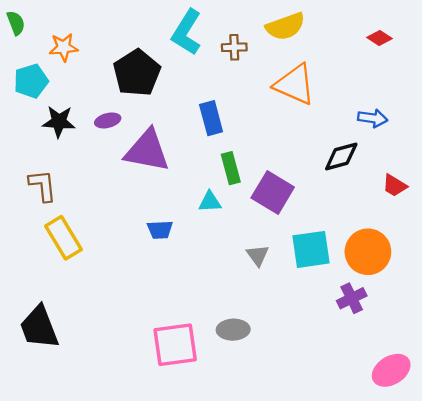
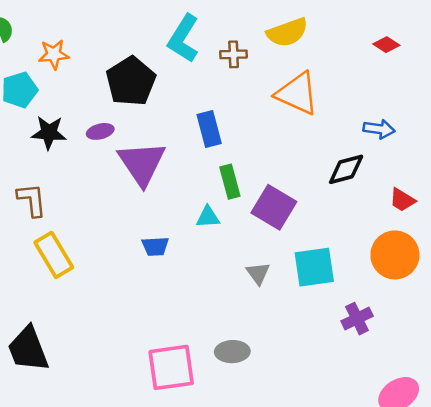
purple triangle: (147, 151) -> (142, 163), turned 45
orange circle: (368, 252) -> (395, 255), moved

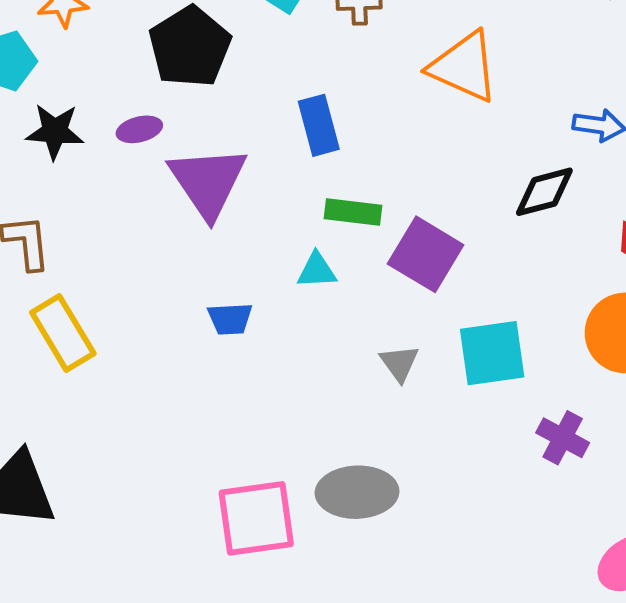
green rectangle: (230, 182) -> (353, 212), turned -68
purple cross: (357, 319) -> (563, 438), turned -36
gray ellipse: (232, 352) -> (357, 492), size x1.4

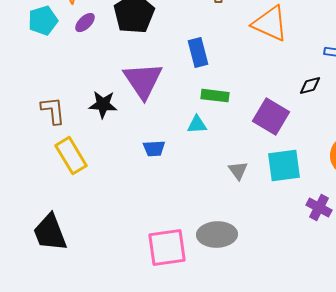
purple ellipse: (139, 129) -> (85, 23), moved, turned -30
black star: (55, 131) -> (103, 105), moved
black diamond: (544, 192) -> (310, 86), size x0.7
purple square: (426, 254) -> (271, 117), moved

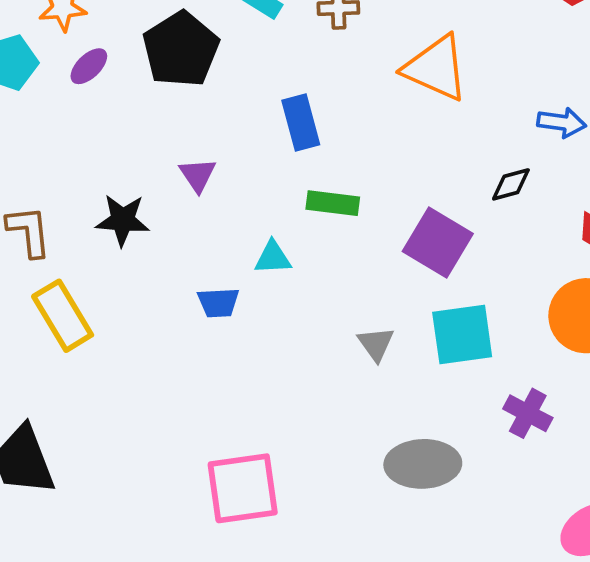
purple triangle: (143, 81) -> (198, 175), size x0.5
cyan triangle: (197, 125) -> (273, 258), moved
gray ellipse: (217, 235) -> (423, 464), moved

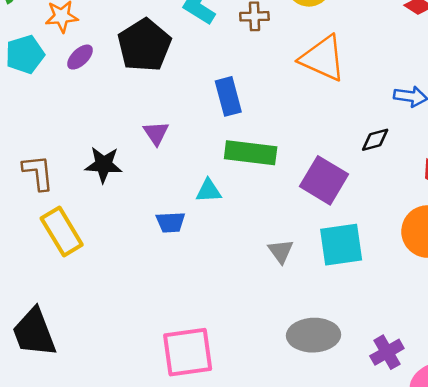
green rectangle: (333, 203) -> (251, 153), size x1.4
purple cross: (528, 413) -> (387, 352), moved, turned 32

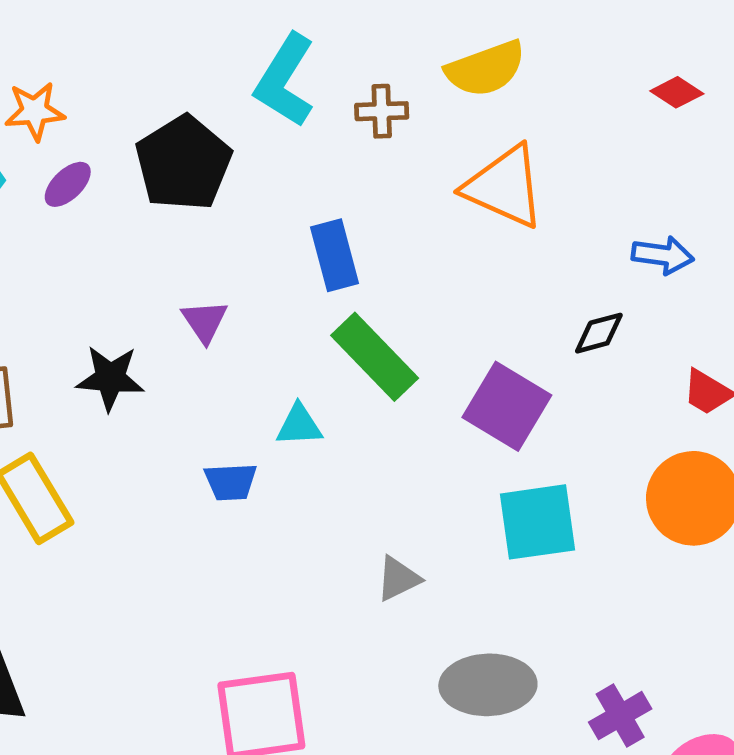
green rectangle: (251, 153) -> (375, 357), turned 39
gray triangle: (281, 251) -> (398, 579), moved, turned 40

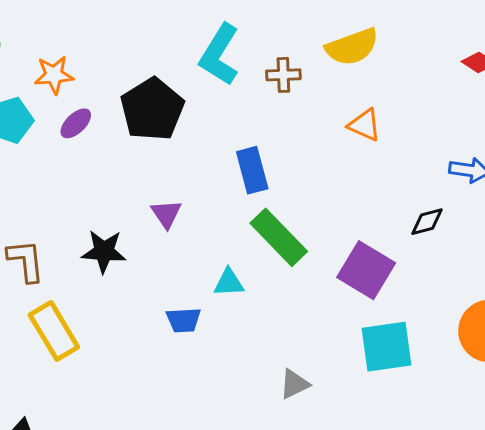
orange triangle: (504, 187) -> (365, 125), size x0.6

